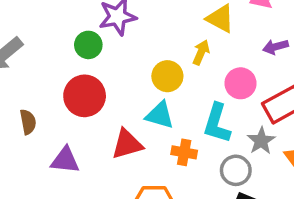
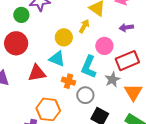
gray circle: (236, 170) -> (85, 95), moved

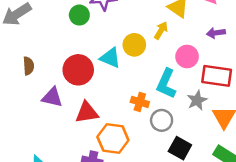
red circle: (16, 43) -> (78, 70), moved
cyan triangle: (57, 59) -> (110, 58), moved
red rectangle: (127, 61) -> (217, 76), turned 30
red triangle: (37, 73) -> (87, 112), moved

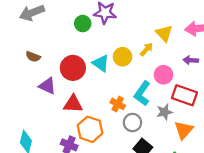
brown semicircle: (28, 66) -> (33, 57), turned 104

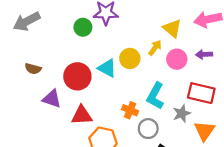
pink circle: (163, 75) -> (177, 59), moved

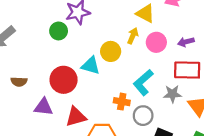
purple arrow: (204, 54) -> (186, 42), moved
cyan L-shape: (155, 96) -> (143, 82), turned 32
gray star: (182, 113) -> (172, 94), turned 30

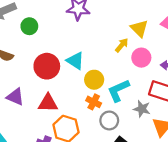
green circle: (59, 31) -> (29, 26), moved
yellow circle: (111, 51) -> (94, 80), moved
purple triangle: (43, 107) -> (15, 97), moved

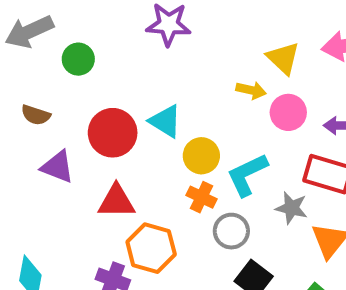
yellow arrow: (122, 45) -> (251, 90), turned 64
purple triangle: (15, 97) -> (58, 167), moved

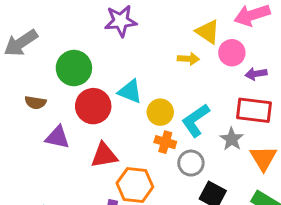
green circle: (78, 59) -> (74, 68), moved, size x1.5
pink circle: (288, 112) -> (232, 53), moved
gray star: (291, 208) -> (232, 139), turned 30

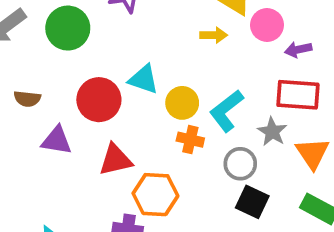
green circle: (74, 68) -> (68, 28), moved
gray circle: (191, 163) -> (240, 164), moved

